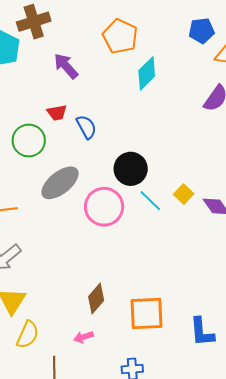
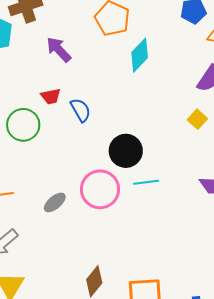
gray ellipse: (60, 183) -> (55, 202), moved, size x0.6
yellow square: (184, 194) -> (197, 119), moved
cyan line: (150, 201) -> (146, 182), turned -50

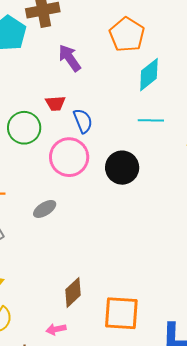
cyan line: (146, 182) -> (151, 120), moved
pink circle: (100, 189) -> (69, 157), moved

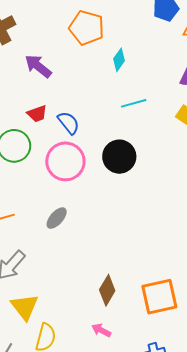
cyan diamond: (149, 75) -> (119, 60), size x0.7
pink arrow: (56, 329) -> (101, 330), turned 54

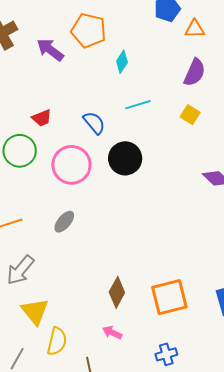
purple arrow: (38, 66) -> (50, 50), moved
blue semicircle: (69, 123) -> (94, 123), moved

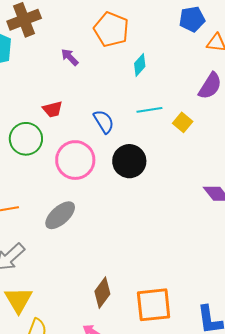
purple arrow: (50, 50) -> (70, 57), moved, size x0.7
yellow square: (190, 115) -> (183, 122), moved
gray ellipse: (64, 222) -> (60, 215), size x1.4

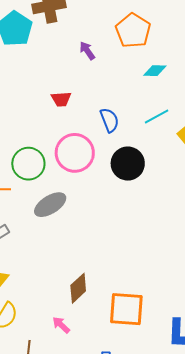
cyan diamond: (140, 65) -> (155, 71), turned 40
cyan line: (149, 110) -> (157, 117), turned -30
green circle: (26, 139) -> (28, 164), moved

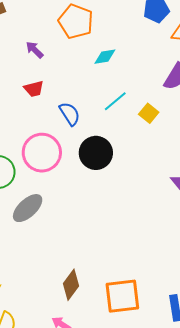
red trapezoid: (61, 99) -> (34, 89), moved

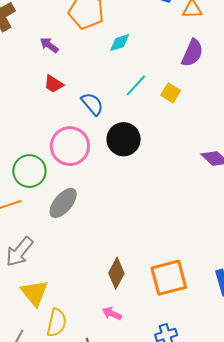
red trapezoid: (34, 89) -> (54, 84), turned 55

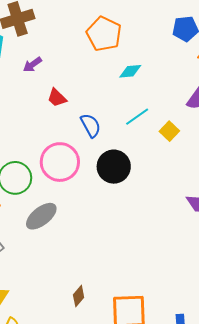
purple arrow: (49, 45) -> (32, 65), moved, turned -84
brown diamond: (116, 273) -> (79, 296), size x0.7

